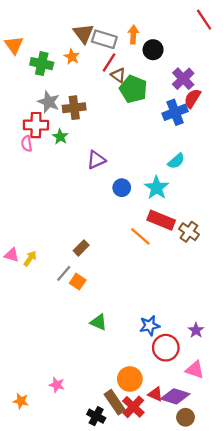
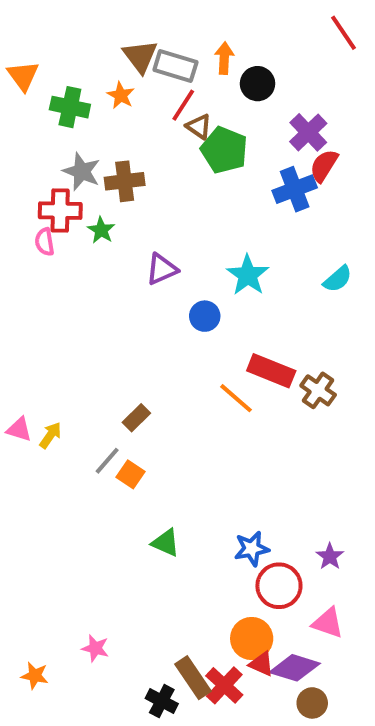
cyan semicircle: (176, 161) -> (338, 279), moved
cyan star: (157, 188) -> (248, 275), moved
orange circle: (130, 379) -> (252, 638), moved

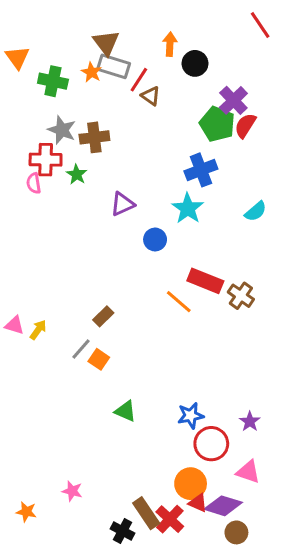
gray rectangle: (175, 66) -> (114, 66), moved
green pentagon: (224, 150) -> (217, 124), moved
blue cross: (295, 189) -> (201, 170), moved

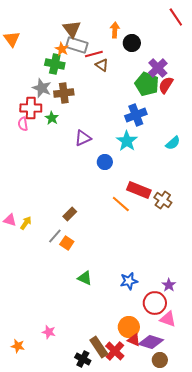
red line: (139, 80) -> (94, 54), turned 42
green cross: (53, 81) -> (55, 64), moved
red circle: (211, 444) -> (155, 303), moved

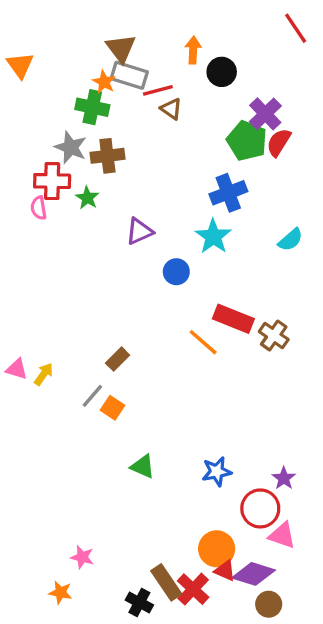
orange star: (18, 346) -> (60, 592), moved

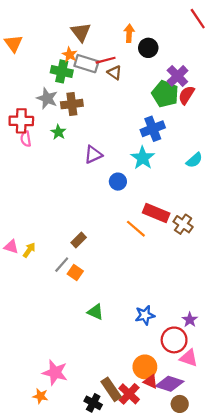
gray rectangle: (129, 75) -> (86, 64), moved
red cross: (52, 181) -> (21, 121), moved
pink star: (82, 557) -> (55, 373), size x1.6

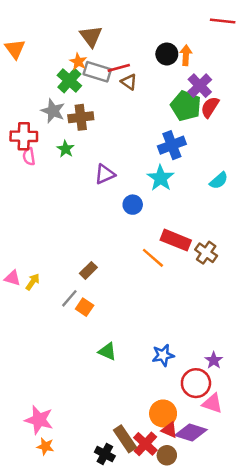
red line: (198, 19) -> (223, 21), turned -50
orange arrow: (129, 33) -> (186, 55), moved
green cross: (62, 71) -> (69, 81), turned 30
pink star: (55, 373) -> (39, 420), moved
brown circle: (180, 404) -> (167, 455), moved

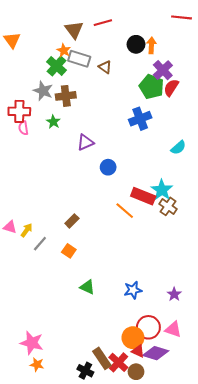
red line: (119, 68) -> (103, 23), moved
cyan star: (161, 178) -> (162, 190), moved
gray line: (69, 298) -> (40, 244), moved
red circle: (196, 383) -> (148, 327), moved

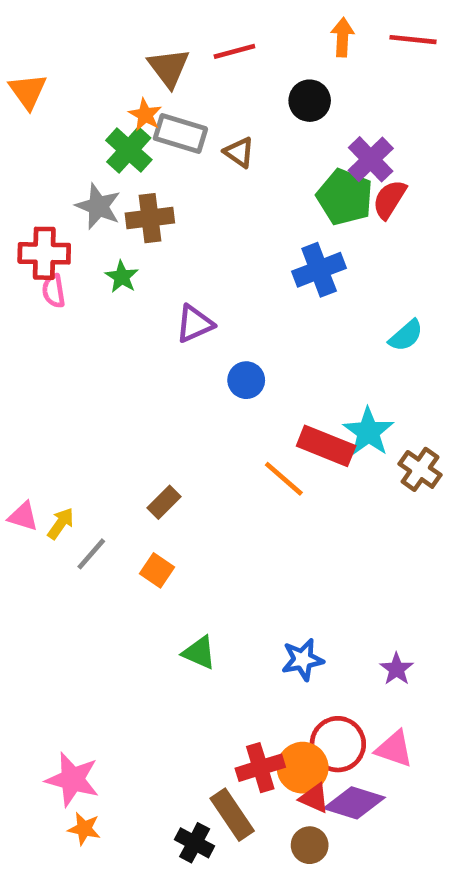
orange arrow: (151, 45) -> (343, 37), moved
brown cross: (168, 206) -> (420, 469), moved
red cross: (118, 362) -> (260, 768), moved, turned 30

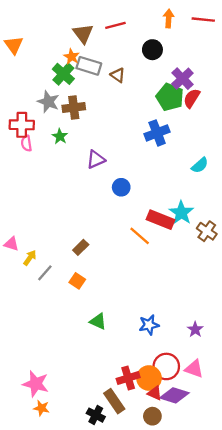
pink triangle: (23, 516) -> (11, 244), moved

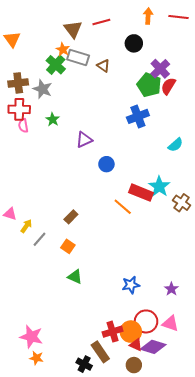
brown cross: (74, 107) -> (18, 83), moved
green triangle: (98, 321) -> (75, 277), moved

